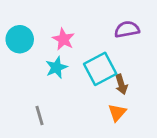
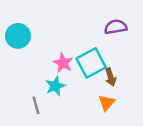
pink star: (63, 39) -> (63, 63), moved
cyan star: (56, 67) -> (55, 86), moved

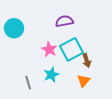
purple semicircle: (116, 27) -> (64, 21), moved
cyan star: (55, 86) -> (51, 75), moved

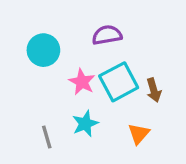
cyan circle: (14, 28) -> (43, 50), moved
brown arrow: (87, 61) -> (154, 90), moved

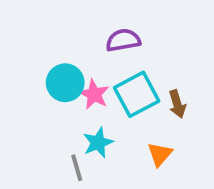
cyan circle: (43, 50) -> (65, 83), moved
gray line: (47, 137) -> (77, 168), moved

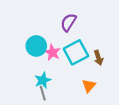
purple semicircle: (123, 40) -> (68, 22), turned -48
cyan star: (98, 143) -> (43, 80), moved

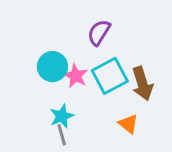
brown arrow: (98, 58) -> (142, 84), size x1.5
orange triangle: (89, 86) -> (128, 124), turned -32

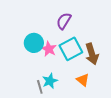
cyan star: (62, 116) -> (50, 81), moved

